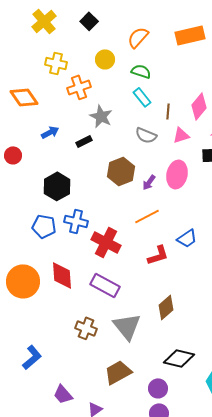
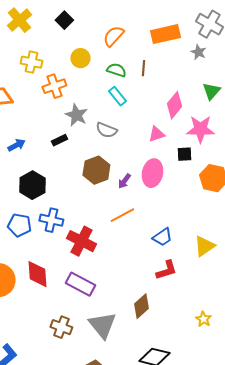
brown line: (168, 111) -> (143, 68), moved
blue arrow: (50, 132) -> (16, 145), moved
gray semicircle: (146, 135) -> (106, 130), moved
red L-shape: (158, 255) -> (166, 270), moved

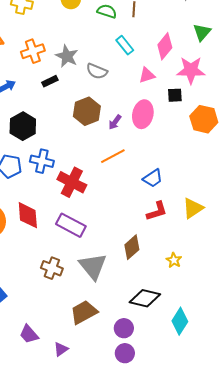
orange cross: (54, 86) -> (33, 51), moved
cyan rectangle: (117, 96) -> (125, 45), moved
yellow triangle: (204, 246) -> (193, 208), moved
yellow star: (203, 319) -> (174, 260), moved

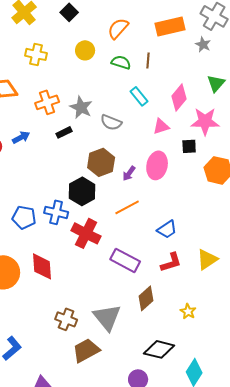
black hexagon: (23, 126) -> (82, 191), moved
purple rectangle: (71, 225) -> (125, 260), moved
brown trapezoid: (84, 312) -> (86, 350), moved

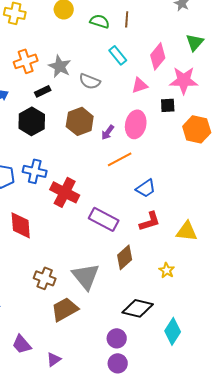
black hexagon: (82, 191) -> (32, 121), moved
orange line: (127, 207) -> (120, 159), moved
yellow triangle: (207, 259) -> (187, 231), moved, turned 40

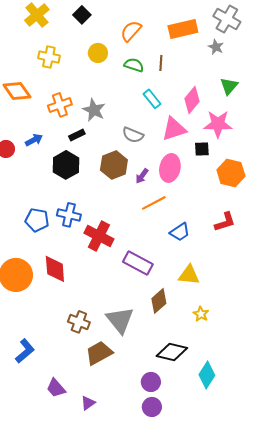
gray semicircle: (90, 81) -> (133, 135), moved
pink triangle: (140, 85) -> (174, 129), size x1.5
red L-shape: (150, 221) -> (225, 222), moved
yellow triangle: (187, 231) -> (189, 275), moved

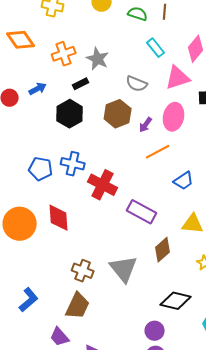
brown trapezoid: (99, 353) -> (78, 306), moved, turned 144

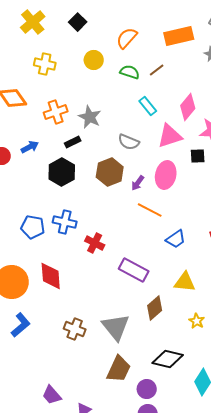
brown line: (165, 12) -> (157, 70), turned 49
orange line: (158, 152) -> (150, 210), turned 55
red cross: (103, 185) -> (95, 243), size x0.7
blue L-shape: (29, 300) -> (21, 325), moved
brown trapezoid: (78, 306) -> (119, 369), moved

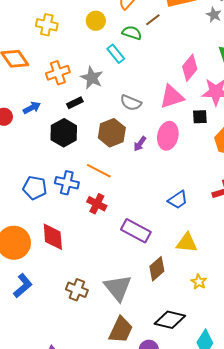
brown line: (157, 70) -> (153, 20), moved
cyan rectangle: (148, 106) -> (116, 54), moved
orange line: (150, 210) -> (99, 171), moved

